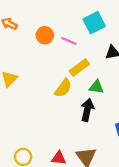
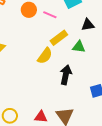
green triangle: (97, 87) -> (79, 47), moved

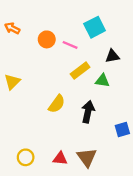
yellow semicircle: (45, 56) -> (57, 104), moved

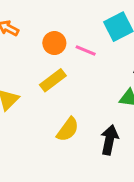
yellow rectangle: (80, 71) -> (53, 80), moved

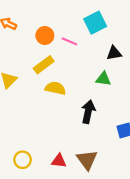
yellow semicircle: (68, 129) -> (55, 88), moved, turned -114

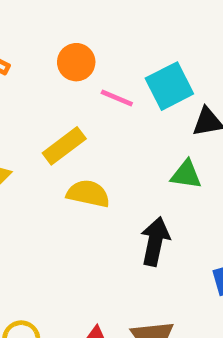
cyan square: (95, 23) -> (169, 86), moved
orange circle: (45, 36) -> (76, 62), moved

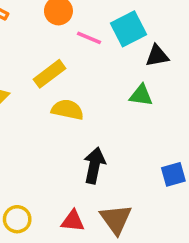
black arrow: (155, 241) -> (94, 165), moved

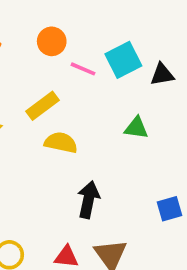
black triangle: (157, 56) -> (162, 74), moved

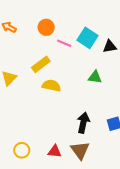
cyan square: (123, 60) -> (87, 38), turned -30
black arrow: (88, 200) -> (83, 123), moved

